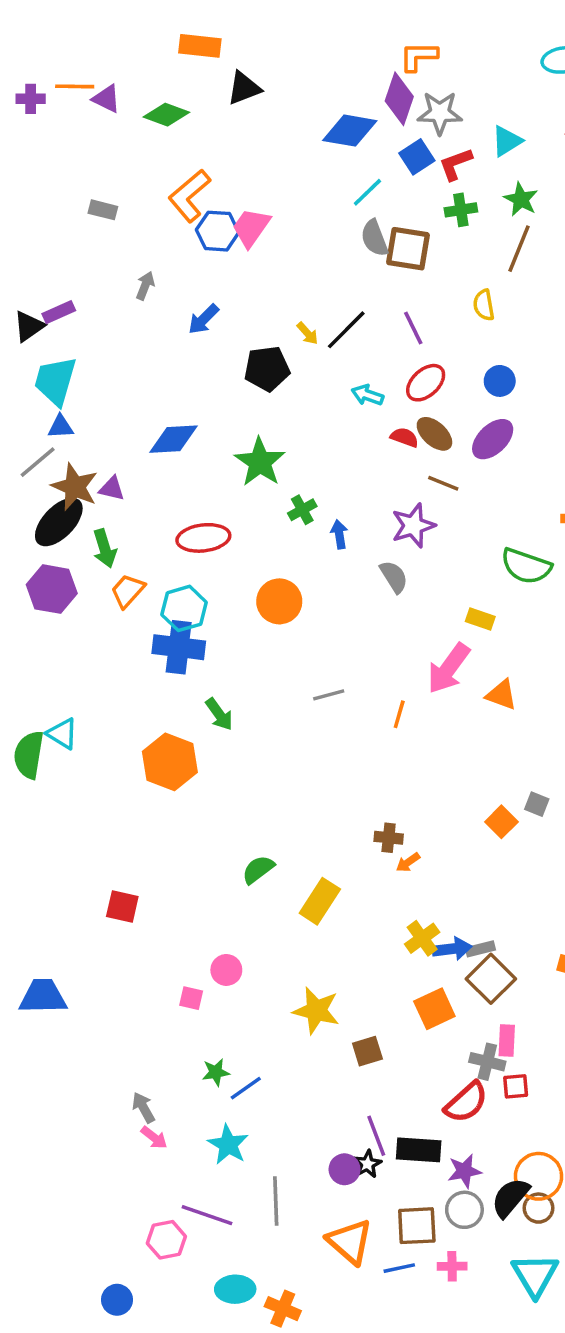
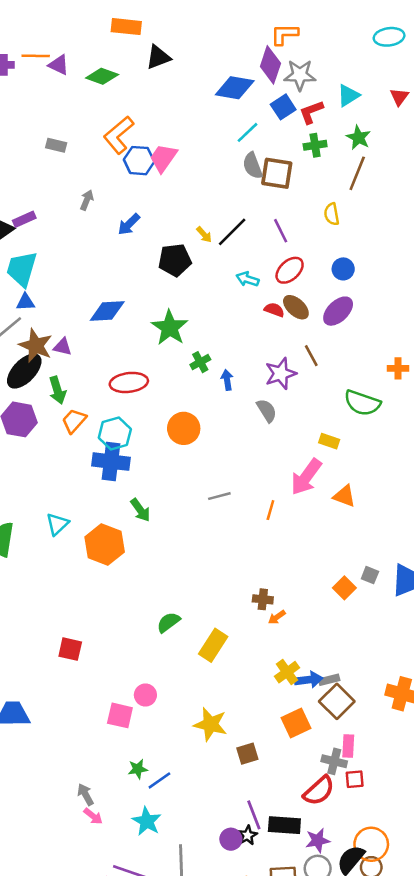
brown line: (443, 483) -> (311, 356), moved, turned 40
cyan triangle: (62, 734) -> (57, 524), moved, turned 45
pink square: (191, 998) -> (120, 715), size x1.5

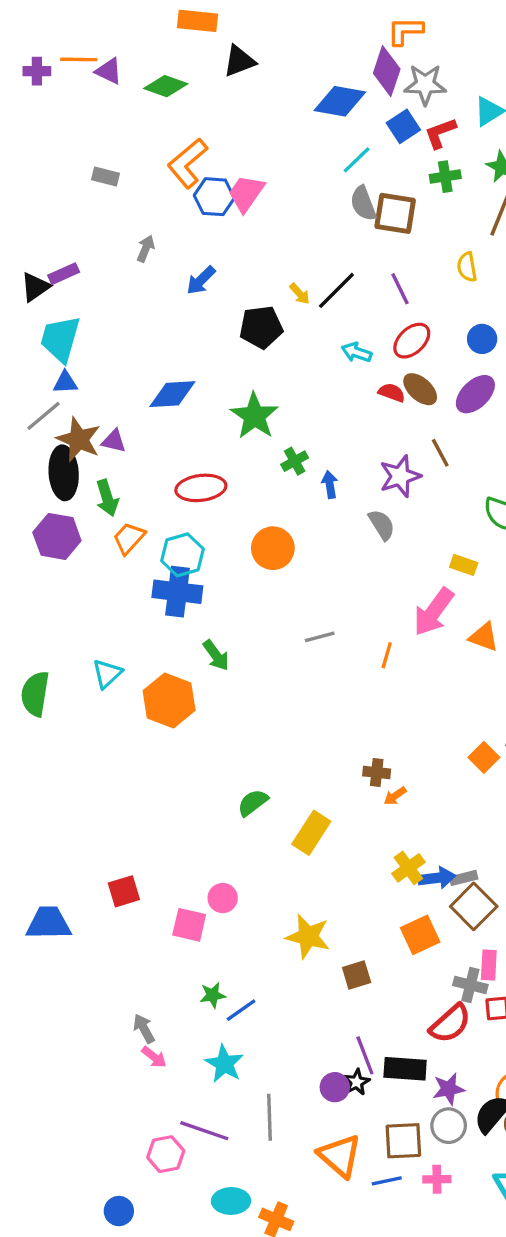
black ellipse: (24, 371) -> (64, 473), turned -48
red square: (70, 649) -> (124, 891), moved, turned -30

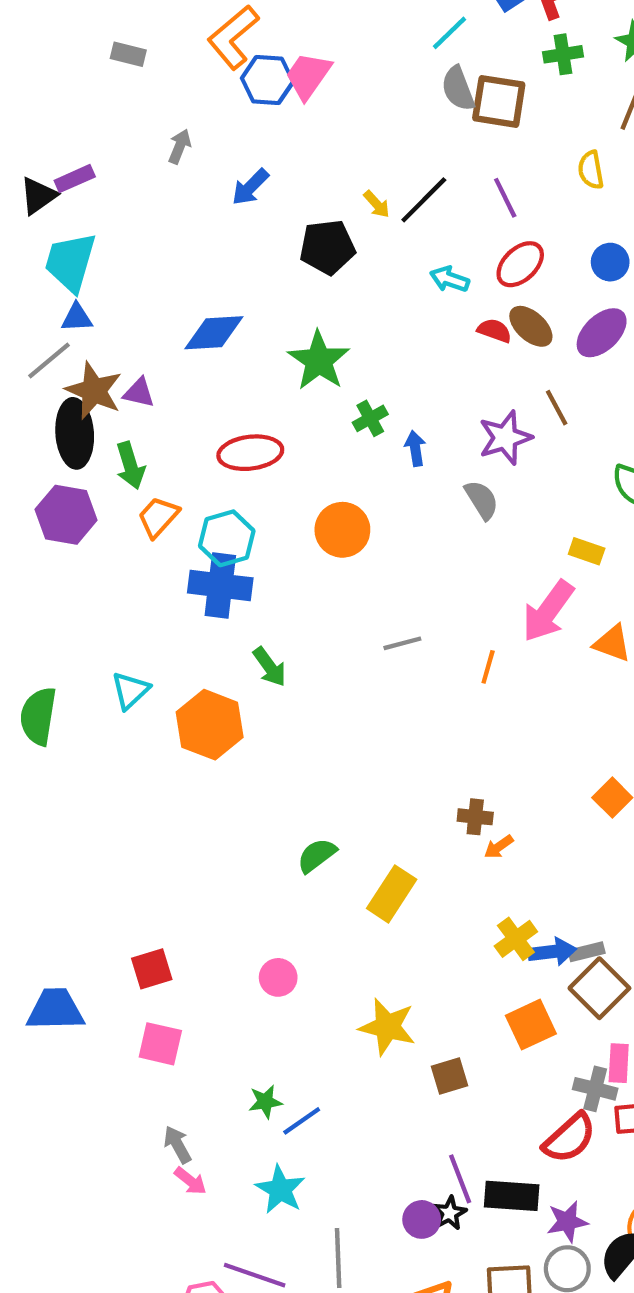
pink square: (189, 925) -> (160, 1044), moved

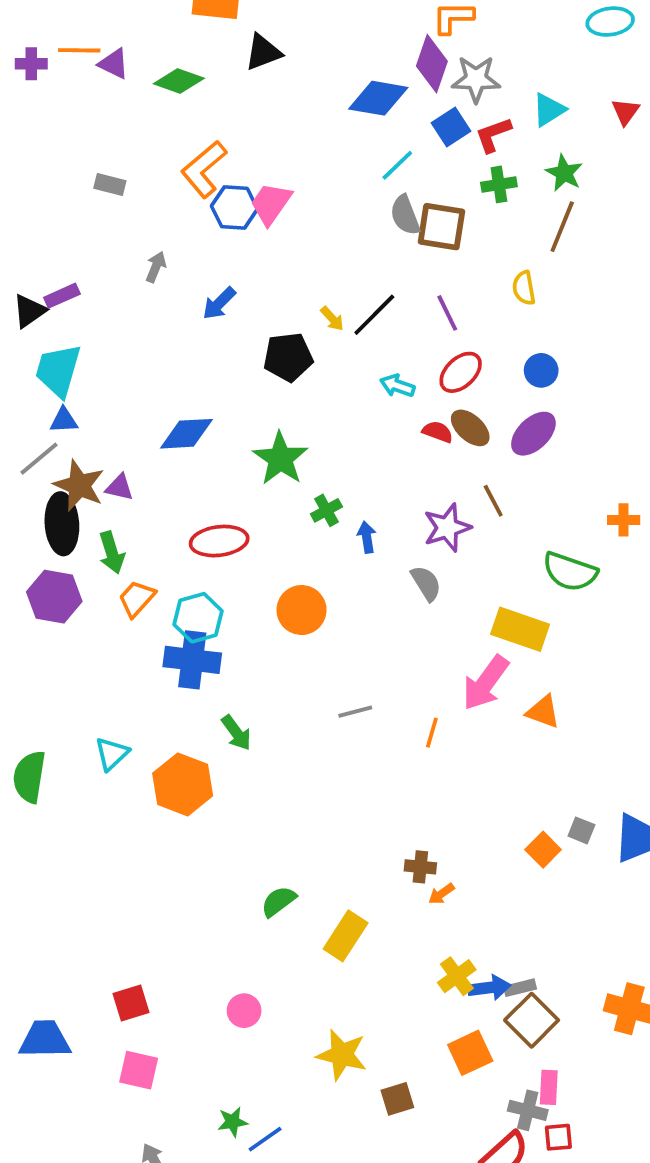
yellow rectangle: (587, 551) -> (520, 629), size x1.8

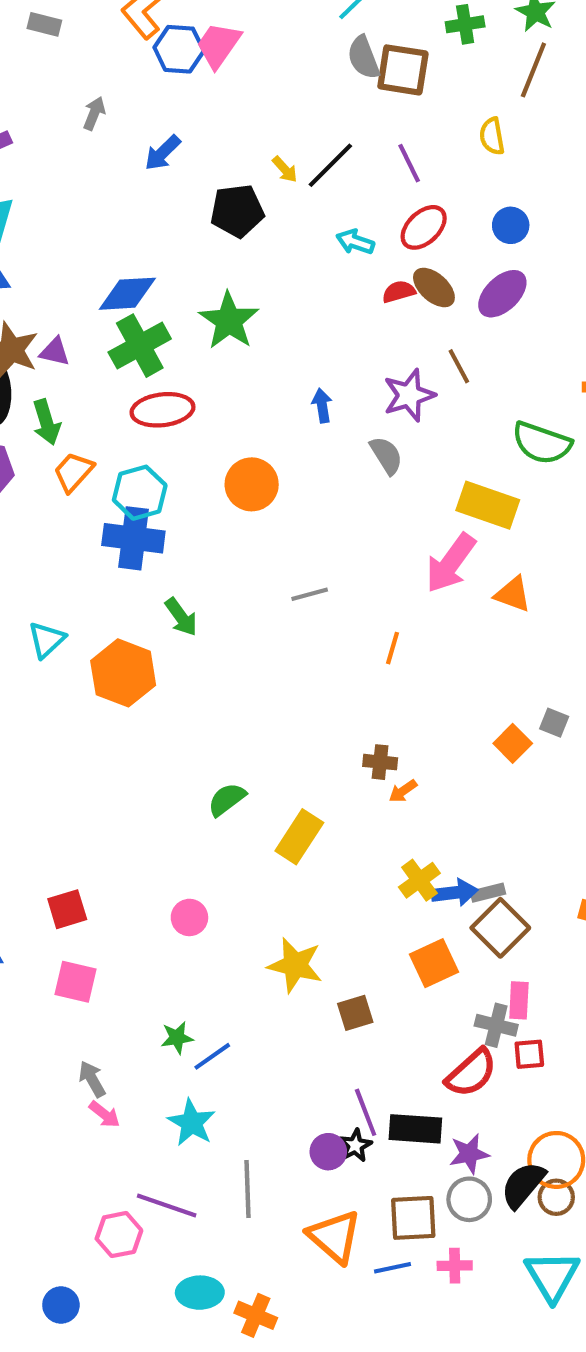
red semicircle: (438, 432) -> (399, 292), turned -36
green cross: (326, 510) -> (140, 346), moved, size x1.8
orange line: (432, 733) -> (393, 648), moved

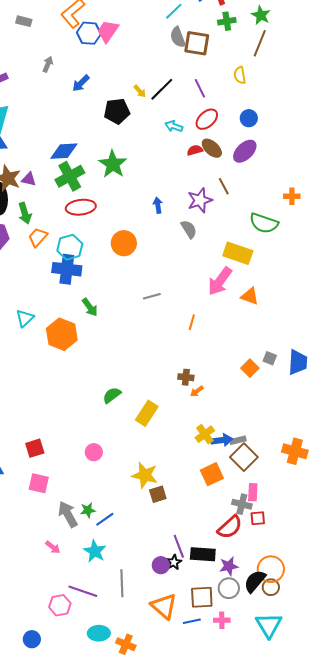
brown square: (355, 1013) -> (158, 494), moved
gray arrow: (92, 1079) -> (68, 514), moved, size x1.5

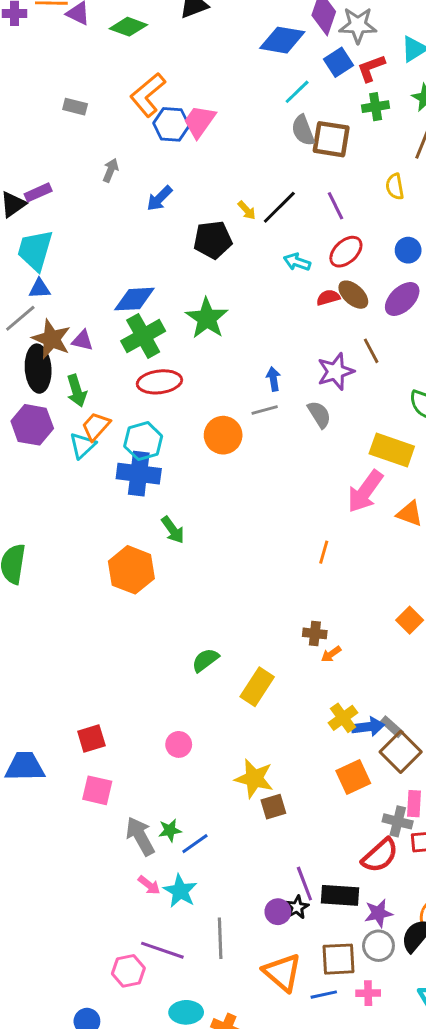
gray line: (152, 296) -> (265, 410), moved
cyan triangle: (25, 318) -> (83, 446), moved
gray rectangle: (238, 440) -> (392, 727), turned 56
pink arrow: (53, 547) -> (149, 885), moved

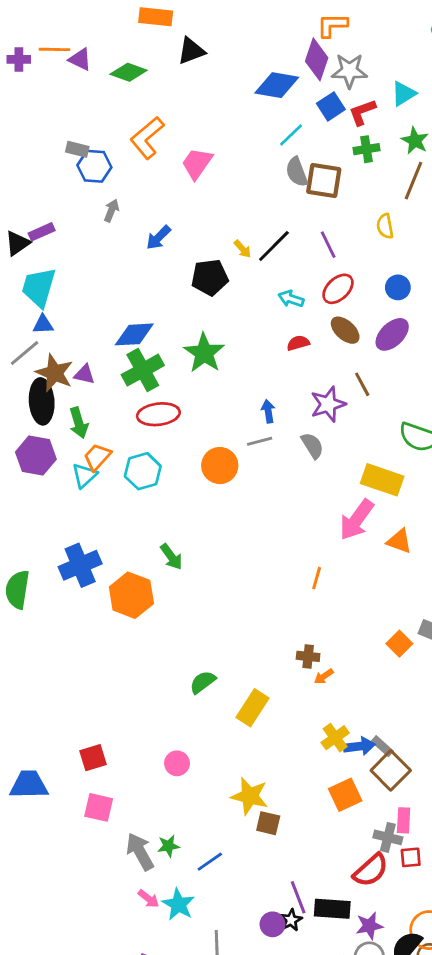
blue hexagon: (171, 124) -> (94, 166), moved
red semicircle: (328, 298) -> (298, 343), moved
blue cross: (139, 474) -> (80, 565), moved, turned -30
brown square: (273, 807) -> (268, 823), turned 30
blue line: (195, 844) -> (210, 862), moved

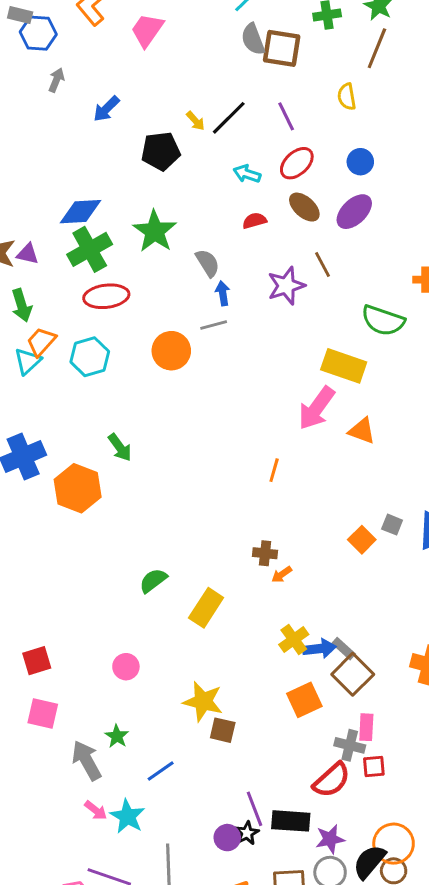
gray semicircle: (312, 446) -> (208, 263), moved
green star: (168, 846) -> (117, 736), moved, turned -30

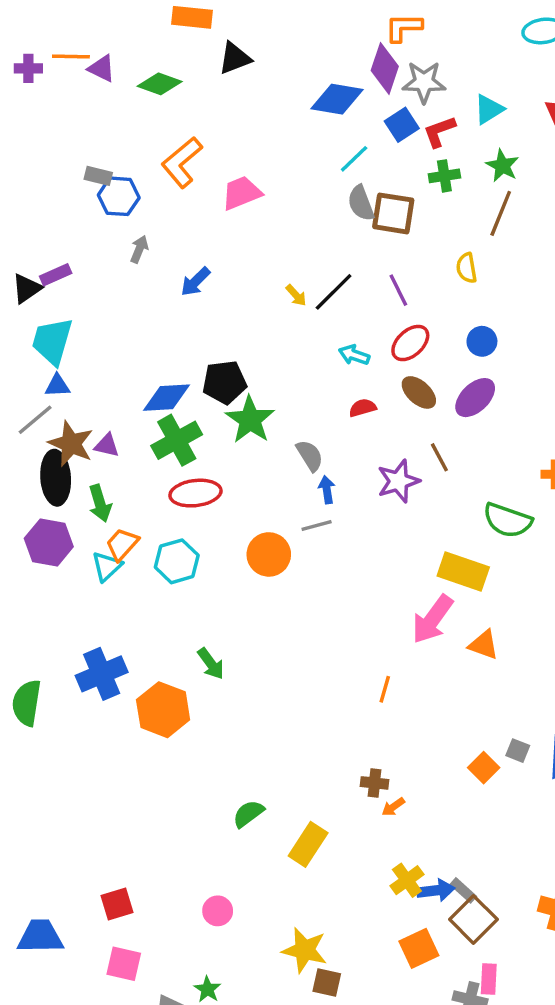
pink trapezoid: (147, 30) -> (242, 193), turned 33
black pentagon: (161, 151) -> (224, 382), moved

